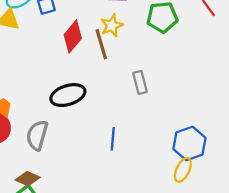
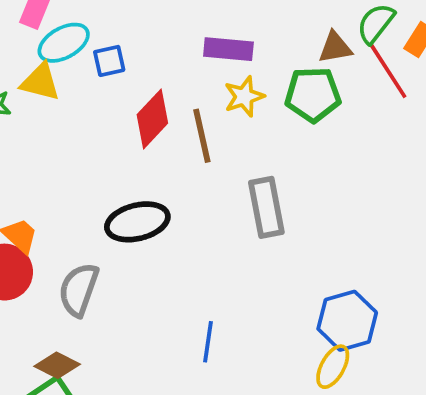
yellow star: (112, 26) -> (244, 97), moved
gray rectangle: (140, 82) -> (266, 207), size x1.4
blue line: (113, 139) -> (208, 342), moved

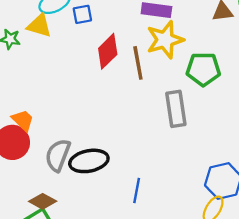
green pentagon: (313, 95) -> (203, 69), moved
yellow star: (244, 97) -> (165, 40), size x1.5
black ellipse: (137, 222) -> (89, 161), moved

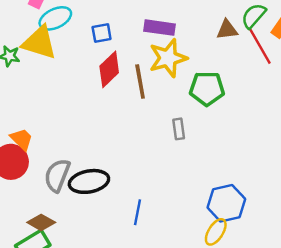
blue square: (82, 14) -> (102, 33), moved
yellow triangle: (39, 26) -> (39, 43), size x1.4
gray rectangle: (176, 109) -> (179, 129), size x0.6

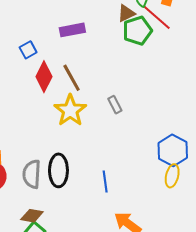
yellow star: (168, 58) -> (70, 110), moved
green pentagon: (207, 88) -> (137, 31), moved
black ellipse: (89, 181) -> (58, 170), turned -60

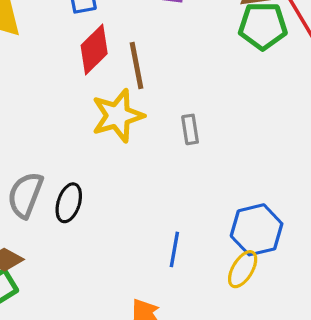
black ellipse: (58, 170) -> (69, 203), size x0.7
blue line: (105, 182) -> (174, 249), moved

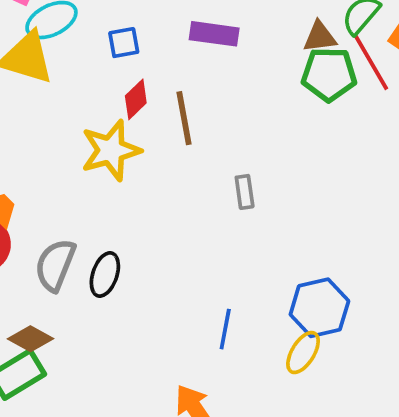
red diamond: (94, 49) -> (136, 99), size x0.7
yellow star: (118, 116) -> (111, 150), moved

